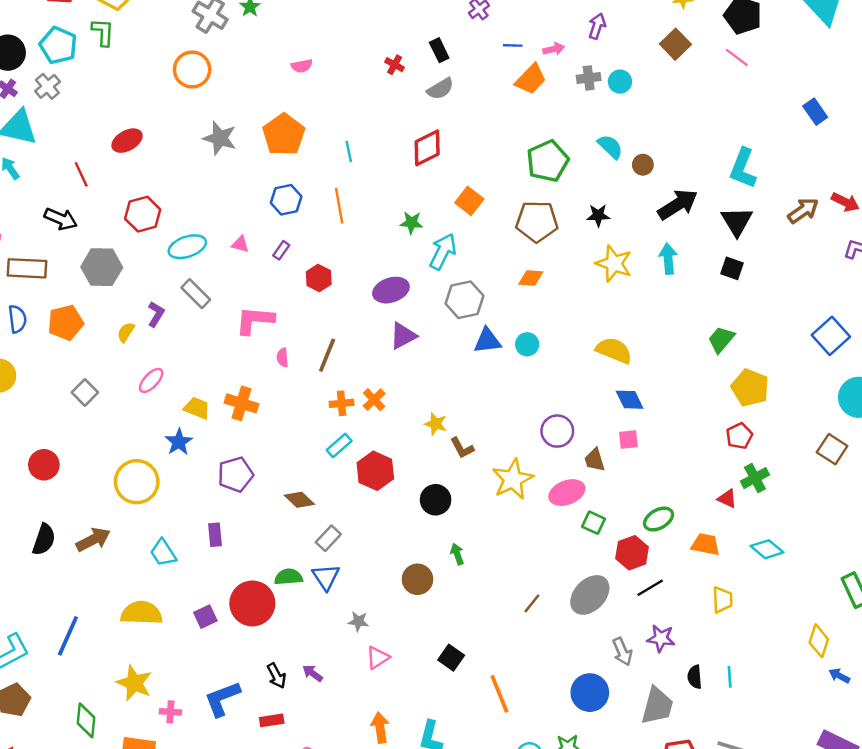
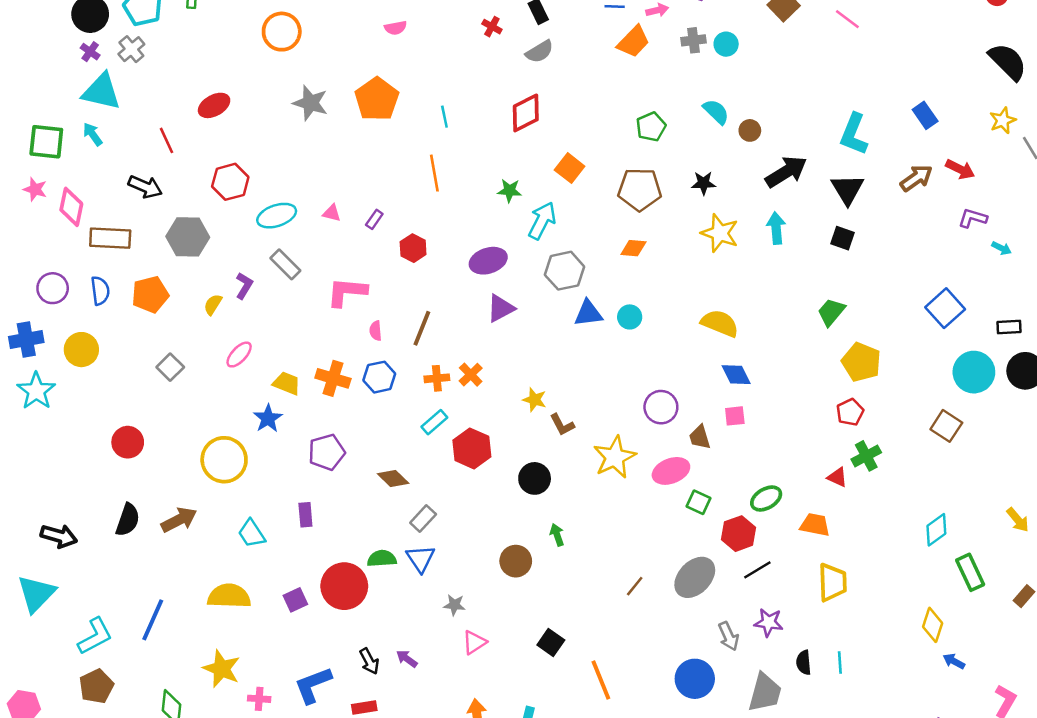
blue rectangle: (815, 112) -> (925, 115), moved
green pentagon: (548, 161) -> (651, 127), size x0.7
blue hexagon: (286, 200) -> (379, 377), moved
cyan diamond: (767, 549) -> (936, 530), moved, turned -76
yellow trapezoid: (722, 600) -> (832, 582), size x1.4

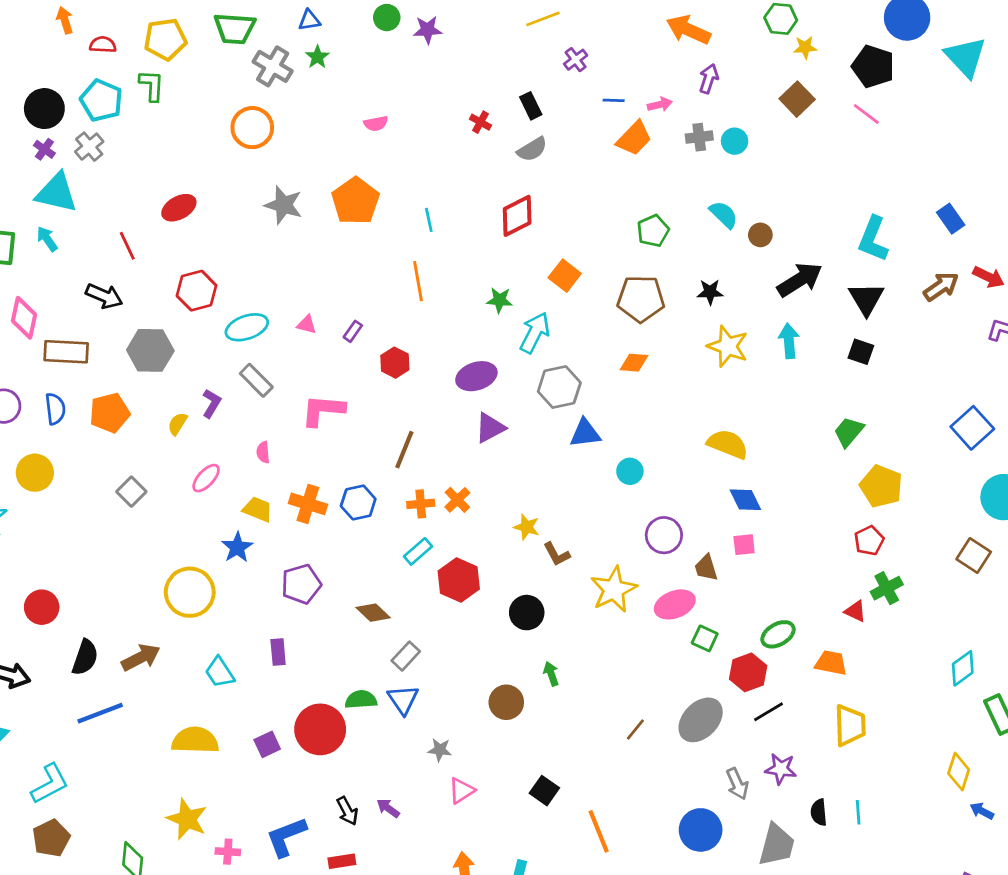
cyan circle: (630, 317) -> (630, 471), moved
pink semicircle: (376, 331) -> (263, 452), moved
red circle: (128, 442) -> (42, 607), moved
blue line: (153, 620) -> (100, 713), moved, turned 45

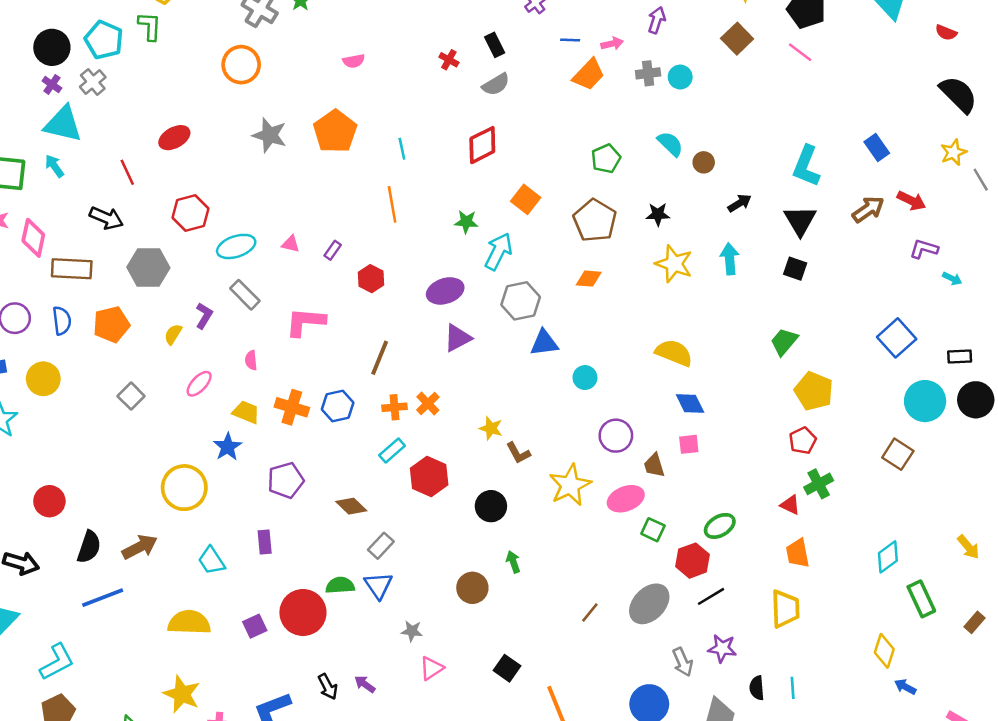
black arrow: (800, 280) -> (740, 203), size x0.6
brown pentagon: (641, 299) -> (595, 220), turned 30
orange trapezoid: (831, 663) -> (798, 553), moved, turned -112

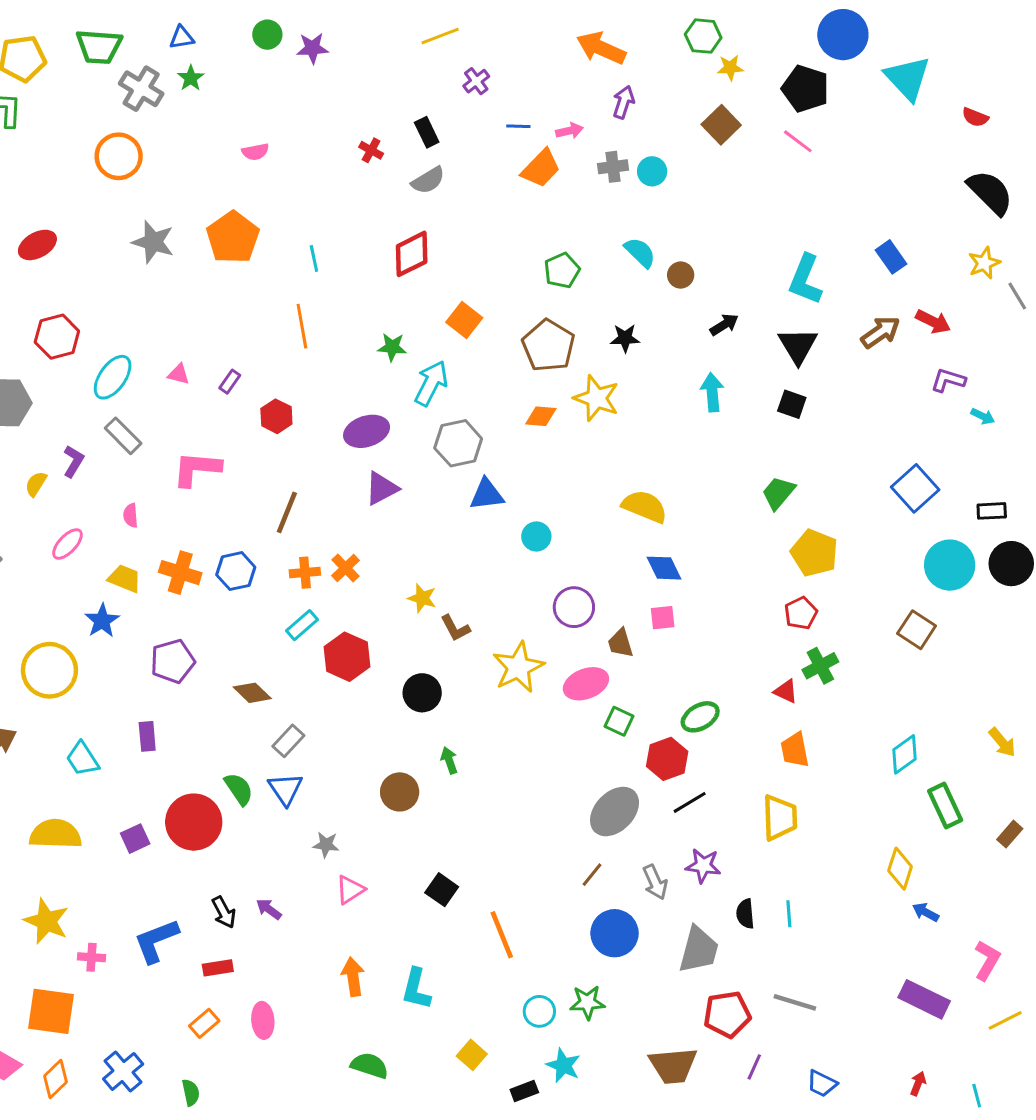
cyan ellipse: (236, 246) -> (113, 377), turned -36
yellow star: (674, 264) -> (596, 398), moved
green semicircle: (340, 585) -> (239, 789), turned 60
brown line: (590, 613) -> (592, 875), moved

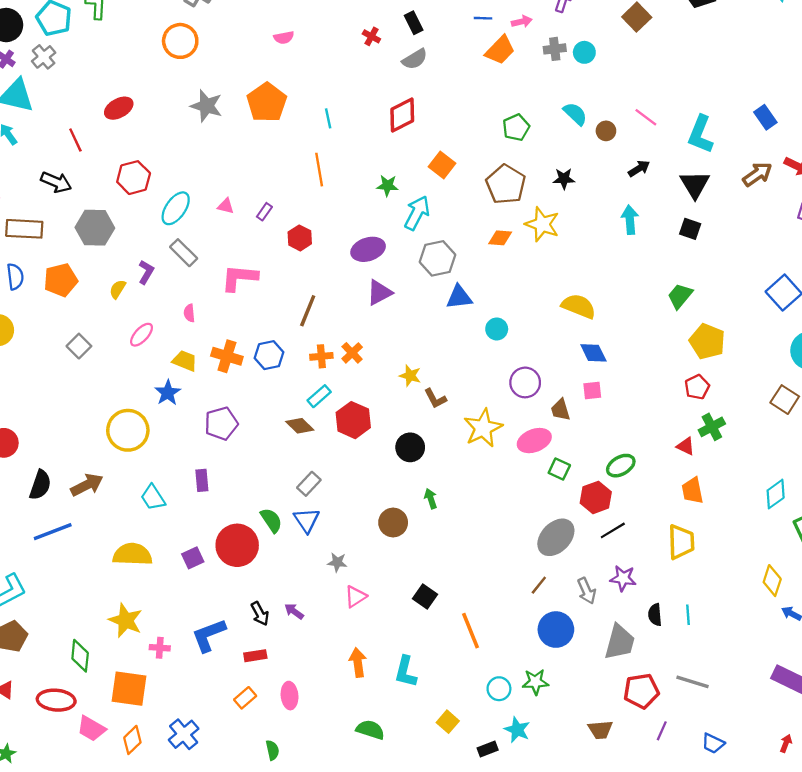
pink line: (798, 141) -> (646, 117), moved
brown diamond: (252, 693) -> (300, 426), moved
brown trapezoid: (673, 1065) -> (600, 730), size x0.7
green semicircle: (191, 1093) -> (272, 750), moved

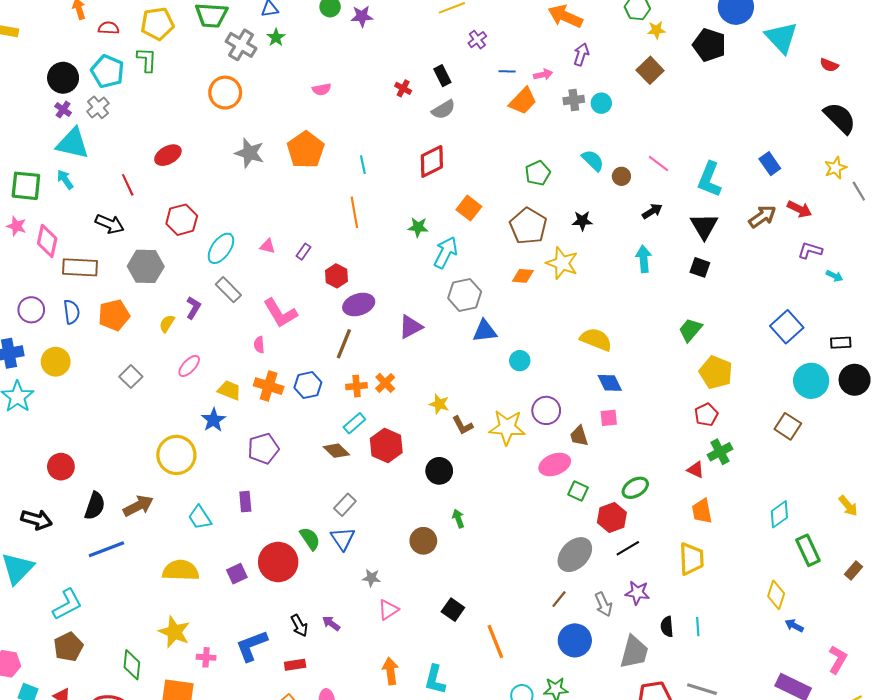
purple ellipse: (368, 249) -> (359, 305), moved
pink L-shape: (239, 278) -> (280, 313), turned -126
pink semicircle: (189, 313) -> (259, 345), moved
yellow star: (483, 428) -> (507, 427), moved, turned 30

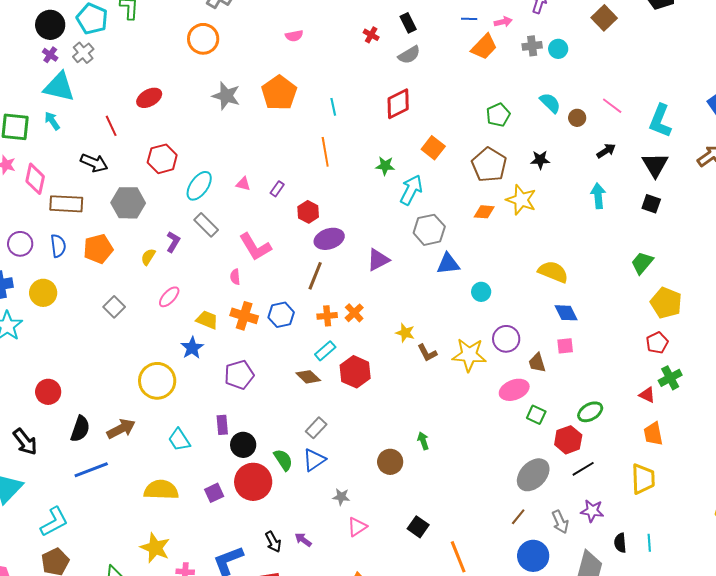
black circle: (439, 471) -> (243, 445), moved
black arrow: (37, 520) -> (25, 442), turned 36
blue triangle: (343, 539) -> (314, 460), turned 30

